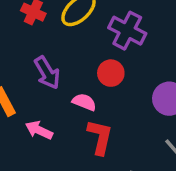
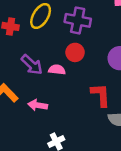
pink semicircle: (84, 102) -> (57, 70), moved
red L-shape: (100, 137) -> (101, 95), moved

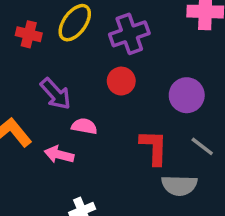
purple cross: (78, 20) -> (129, 34), turned -35
pink semicircle: (57, 70) -> (84, 126), moved

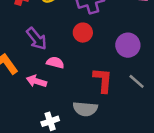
gray semicircle: (179, 185) -> (85, 109), moved

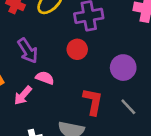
pink arrow: (36, 81) -> (23, 95), turned -72

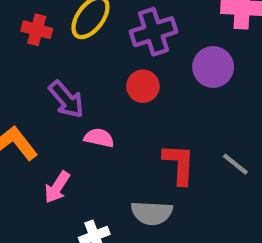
purple circle: (123, 68) -> (213, 67), moved
pink arrow: (23, 95) -> (57, 187), moved

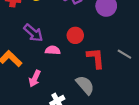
red circle: (143, 86) -> (75, 35), moved
gray semicircle: (152, 213) -> (85, 85), turned -126

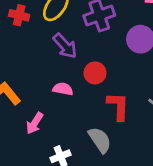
purple arrow: (33, 33) -> (65, 46), moved

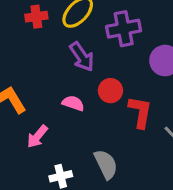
red cross: (19, 15) -> (36, 17), turned -30
red L-shape: (118, 106) -> (140, 112), moved

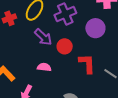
red circle: (110, 91) -> (65, 46), moved

